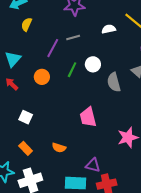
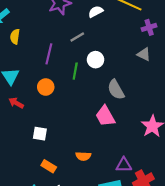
white semicircle: (109, 29) -> (96, 12), moved
gray line: (73, 38) -> (77, 37), moved
gray semicircle: (114, 82) -> (116, 90), moved

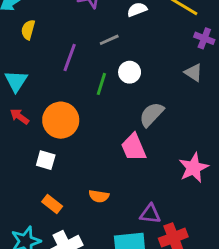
purple cross: (149, 27) -> (204, 38), turned 32
orange circle: (46, 87) -> (61, 120), moved, size x1.6
gray semicircle: (116, 90) -> (152, 114), turned 66

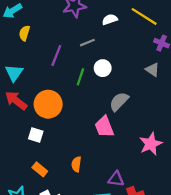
red arrow: (19, 116) -> (16, 101), size x1.5
orange semicircle: (99, 196) -> (76, 164), turned 88

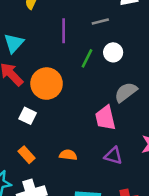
purple line: (56, 56) -> (64, 31), turned -30
orange semicircle: (76, 164) -> (68, 155), turned 80
purple triangle: (116, 179) -> (113, 156), moved

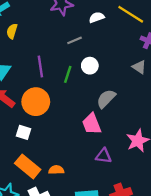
purple line: (64, 31) -> (40, 67), moved
orange rectangle: (27, 155) -> (28, 166), size x1.6
orange semicircle: (68, 155) -> (56, 170), moved

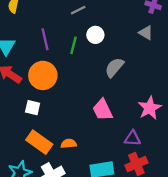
pink trapezoid: (92, 124) -> (103, 110), moved
purple triangle: (104, 156) -> (133, 138), moved

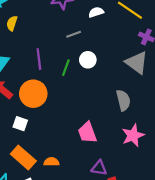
gray triangle: (146, 33) -> (137, 63), size x1.6
gray semicircle: (114, 67) -> (123, 100), moved, turned 120
purple triangle: (133, 138) -> (99, 168), moved

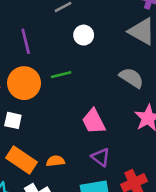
green line: (66, 68) -> (61, 75), moved, turned 63
gray semicircle: (123, 100) -> (131, 78), turned -36
purple triangle: (99, 168) -> (101, 157), moved, turned 35

